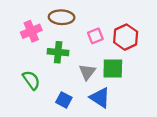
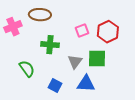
brown ellipse: (62, 17) -> (40, 15), moved
pink cross: (31, 31) -> (13, 27), moved
blue triangle: (100, 98) -> (86, 84), turned -30

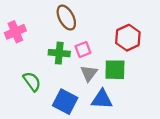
brown ellipse: (40, 15) -> (66, 18), moved, turned 60
pink square: (82, 31) -> (83, 50), moved
blue square: (55, 86) -> (65, 102), size x1.5

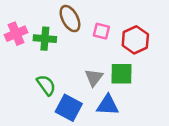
pink square: (83, 50) -> (101, 31), moved, turned 35
green cross: (59, 53) -> (45, 39), moved
green semicircle: (32, 82) -> (46, 85), moved

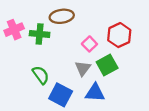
brown ellipse: (70, 19) -> (62, 16), turned -70
pink square: (101, 31) -> (89, 44), moved, turned 32
green square: (121, 74) -> (107, 65), turned -30

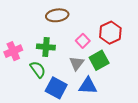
pink cross: (14, 30) -> (13, 51), moved
green cross: (40, 34) -> (46, 47), moved

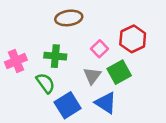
blue triangle: (88, 86) -> (106, 103), turned 30
blue square: (56, 88) -> (68, 105), turned 30

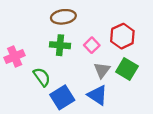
green cross: (55, 56) -> (60, 45), moved
green square: (119, 72) -> (127, 69), moved, turned -30
gray triangle: (92, 76) -> (102, 70), moved

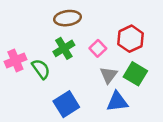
green cross: (60, 45) -> (64, 48), turned -36
green semicircle: (42, 77) -> (41, 69), moved
blue triangle: (97, 95) -> (117, 102), moved, turned -40

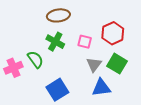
green cross: (64, 48) -> (55, 42), turned -30
pink square: (98, 48) -> (85, 42), turned -32
pink cross: (15, 60) -> (13, 68), moved

